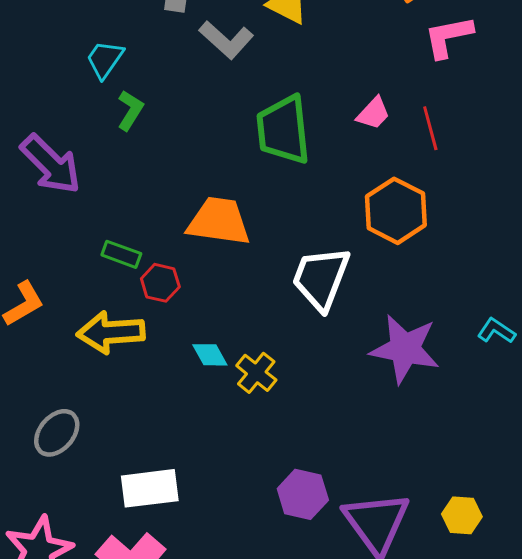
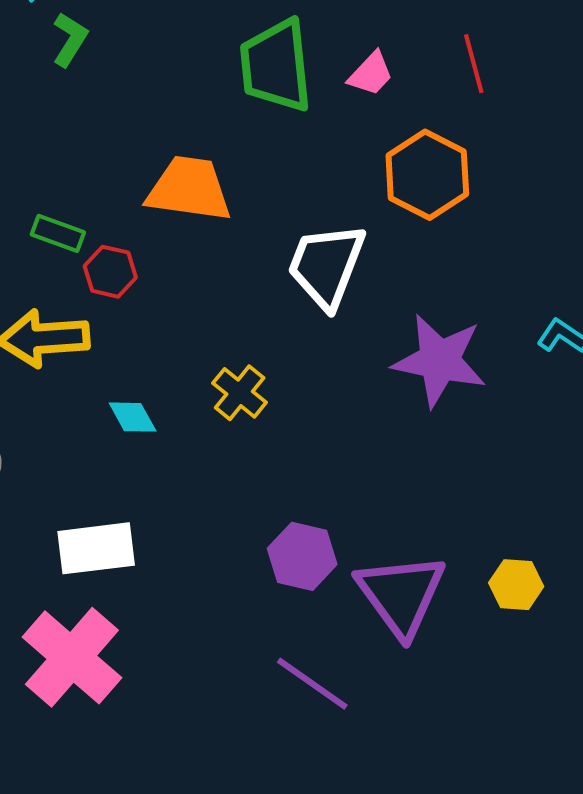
pink trapezoid: (373, 113) -> (371, 74), moved
cyan diamond: (210, 355) -> (133, 417), moved

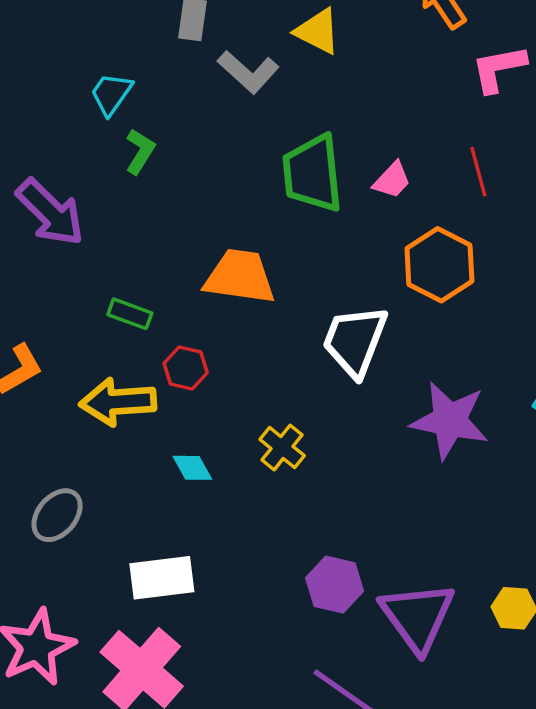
red hexagon: (110, 272) -> (186, 368), moved

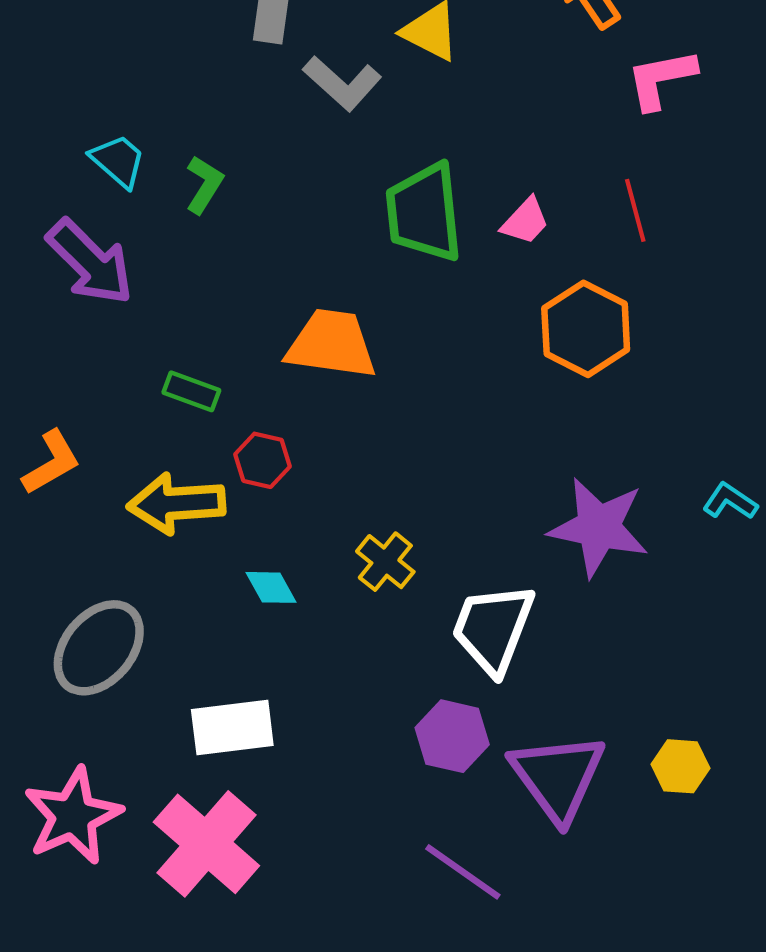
cyan trapezoid: (111, 94) -> (118, 161), moved, turned 96
white trapezoid: (355, 341) -> (493, 628), moved
gray ellipse: (57, 515) -> (99, 648), size x1.4

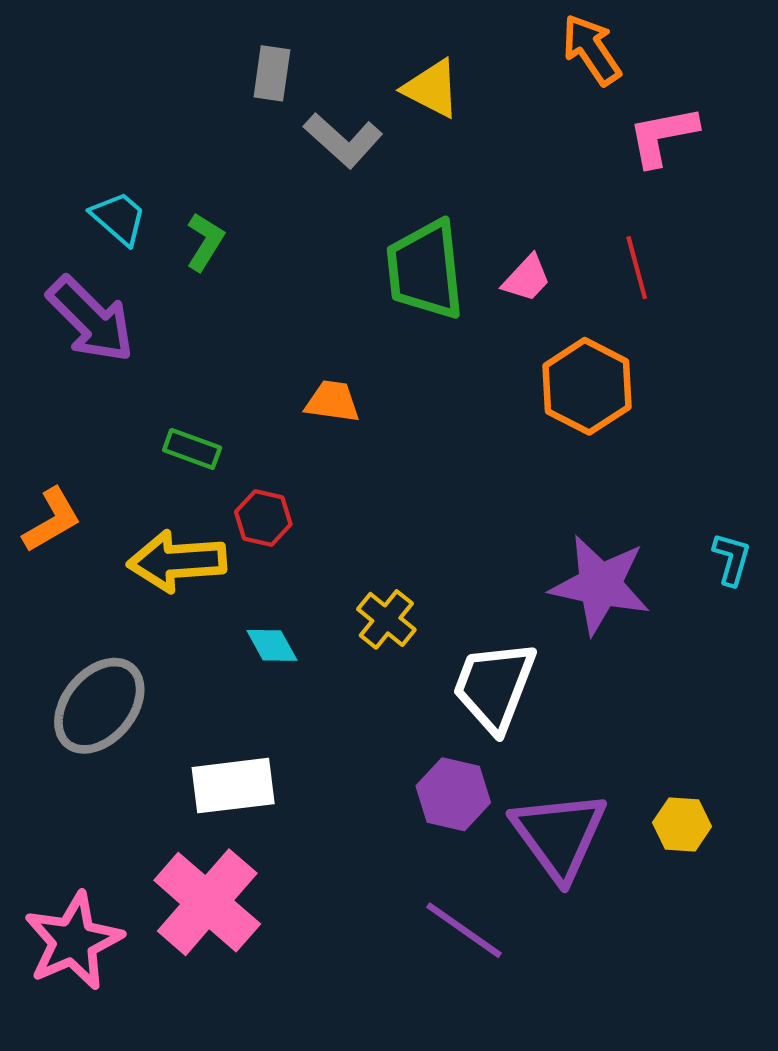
orange trapezoid: (331, 344) -> (332, 401), size x0.6
cyan L-shape: (730, 501) -> (732, 559), turned 72
pink star: (73, 816) -> (73, 941), moved

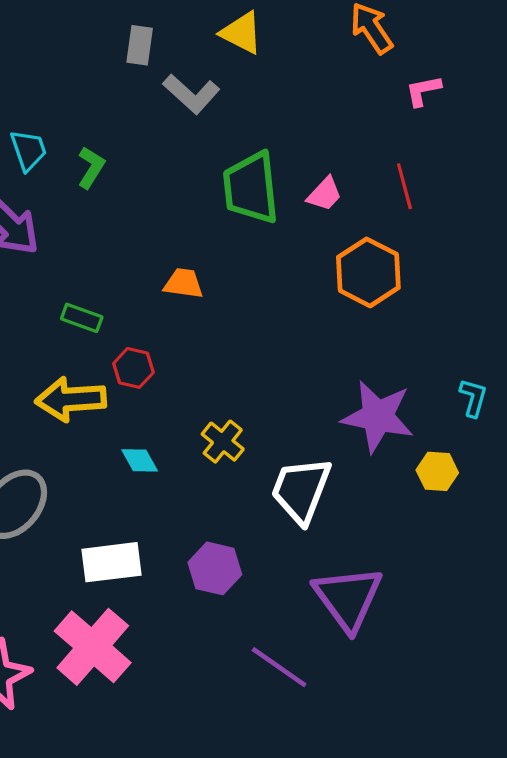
yellow triangle: (432, 88) -> (242, 33), moved
pink L-shape: (663, 136) -> (423, 91), size x0.7
cyan trapezoid: (119, 218) -> (28, 150), turned 30
purple hexagon: (453, 794) -> (215, 568), moved
yellow hexagon: (682, 824) -> (437, 471), moved

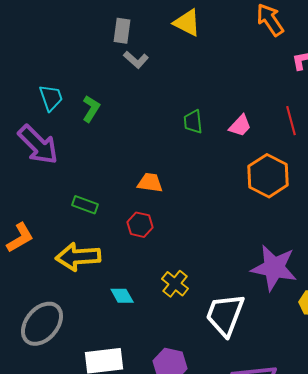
gray L-shape: (191, 94) -> (136, 60), moved, size x0.7
green trapezoid: (251, 188) -> (193, 122), size x0.5
red hexagon: (133, 368) -> (140, 225), moved

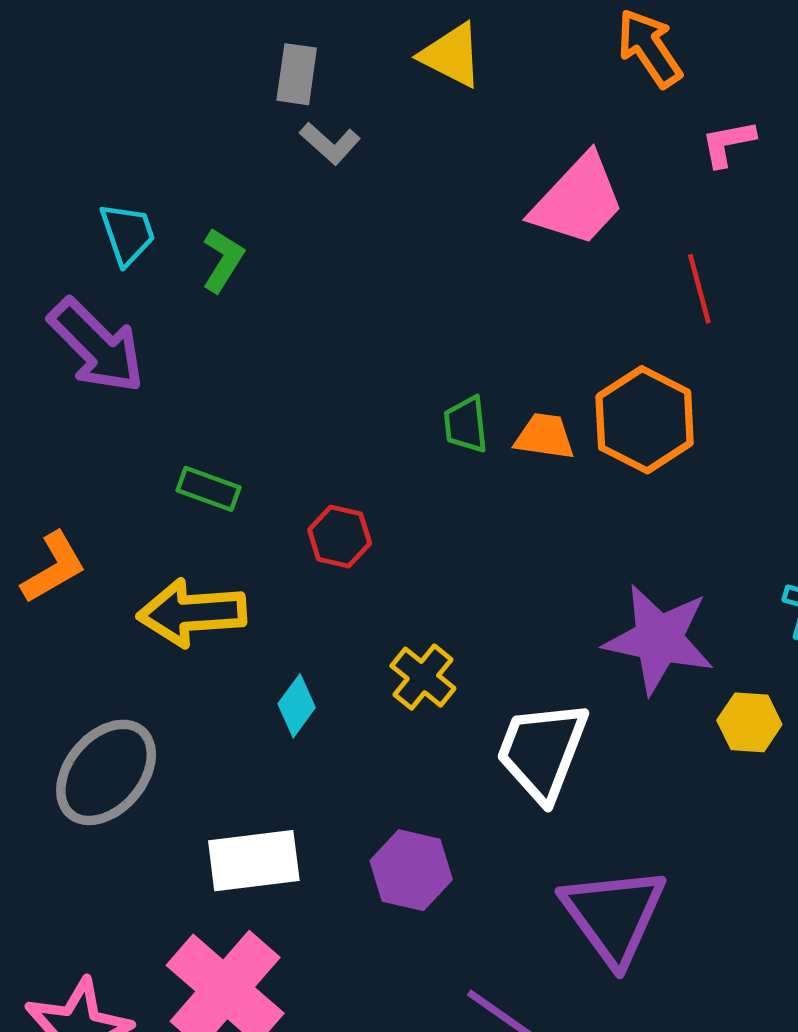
green trapezoid: (193, 122) -> (466, 425), moved
pink trapezoid: (240, 126) -> (578, 201), moved, size x1.8
orange trapezoid: (150, 183) -> (545, 436), moved
cyan diamond: (122, 296) -> (297, 706), turned 65

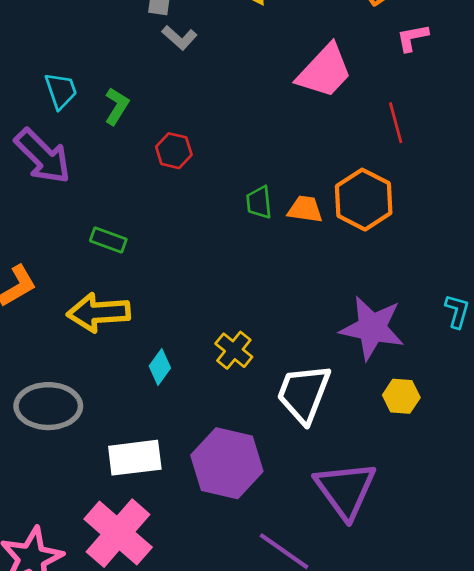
red hexagon: (340, 537) -> (174, 151), moved
yellow hexagon: (749, 722) -> (401, 396), moved
gray ellipse: (106, 772) -> (48, 406), turned 50
purple hexagon: (411, 870) -> (227, 463), size x1.5

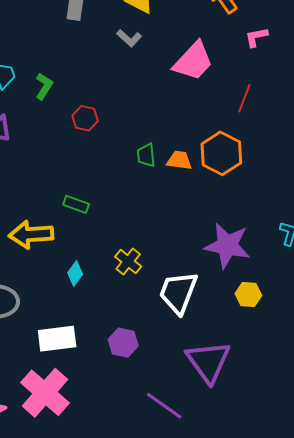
gray L-shape: (179, 38) -> (129, 38), moved
red line: (396, 123) -> (244, 98), turned 36
green rectangle: (108, 240) -> (76, 204), moved
purple hexagon: (227, 463) -> (123, 343), size x0.6

